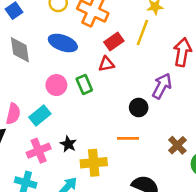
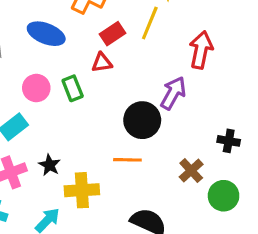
black circle: (139, 107) -> (142, 120), size x1.5

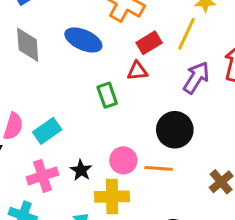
pink circle: (36, 88) -> (123, 160), moved
purple arrow: (173, 93) -> (196, 78), moved

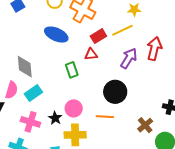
yellow line: (187, 34) -> (122, 30), turned 40
gray diamond: (28, 45) -> (25, 67), moved
pink circle: (123, 160) -> (74, 108), moved
pink cross: (42, 176) -> (30, 122), turned 36

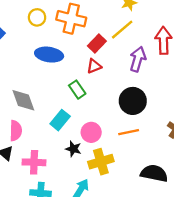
cyan rectangle: (33, 93) -> (60, 120), moved
pink cross: (30, 122) -> (34, 162), moved

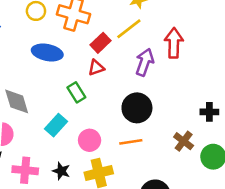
black star: (73, 149) -> (61, 171), moved

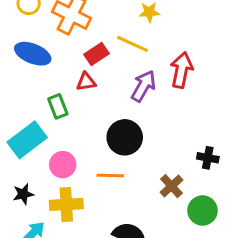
yellow line: (129, 29) -> (132, 44), turned 52
cyan rectangle: (56, 125) -> (27, 140), size x1.4
black star: (61, 171) -> (23, 194), turned 30

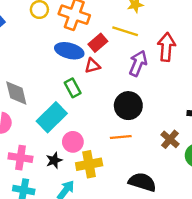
blue ellipse: (33, 54) -> (69, 51), moved
pink circle: (63, 165) -> (73, 142), moved

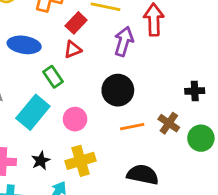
blue ellipse: (69, 51) -> (24, 45), moved
orange line: (121, 137) -> (132, 127), moved
pink circle: (73, 142) -> (75, 119), moved

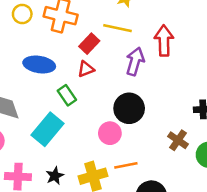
pink circle: (75, 119) -> (110, 133), moved
orange line: (132, 127) -> (126, 165), moved

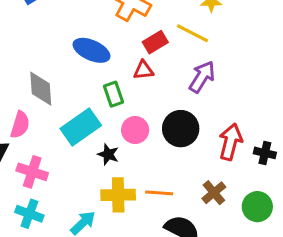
red arrow: (164, 41) -> (230, 142), moved
pink circle: (110, 133) -> (135, 130), moved
brown cross: (178, 140) -> (214, 193), moved
black star: (55, 176) -> (108, 154), moved, turned 30

